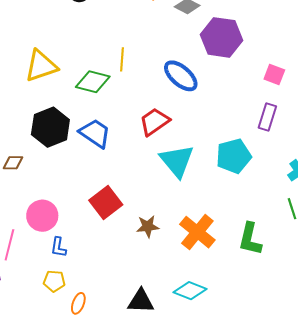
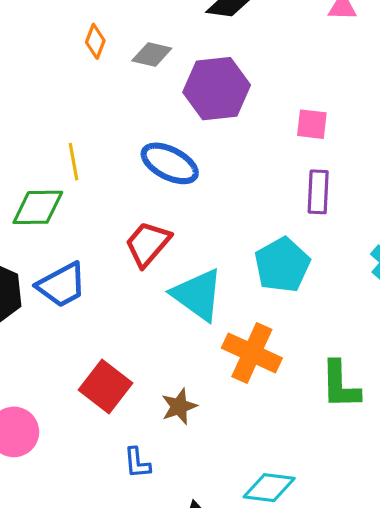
blue trapezoid: (95, 133) -> (62, 285), turned 132
orange cross: (197, 232) -> (252, 353), moved
blue L-shape: (58, 247) -> (137, 463), moved

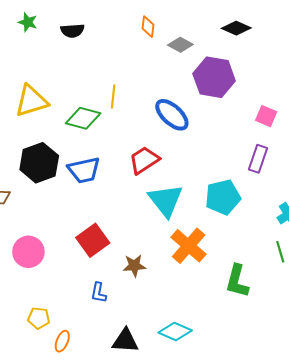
orange diamond: (95, 41) -> (148, 27), turned -30

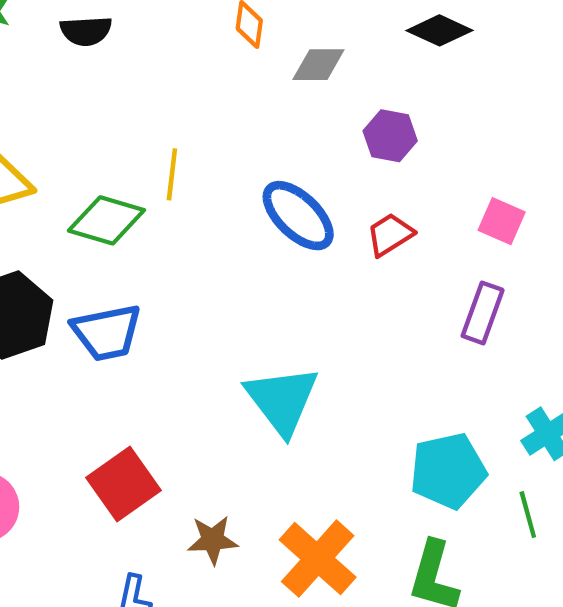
gray diamond: (180, 45) -> (319, 65), turned -30
purple hexagon: (214, 77) -> (390, 136), size x0.6
red trapezoid: (144, 160) -> (390, 235), moved, size x0.7
cyan pentagon: (223, 197) -> (448, 471), moved
orange cross: (189, 246) -> (318, 559), moved

